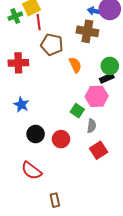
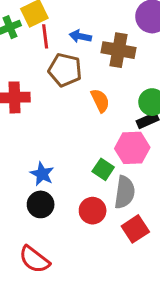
blue arrow: (95, 11) -> (80, 36), moved
blue star: (21, 105) -> (42, 174), moved
gray semicircle: (91, 126) -> (125, 192), size x1.5
red circle: (61, 139) -> (93, 211), moved

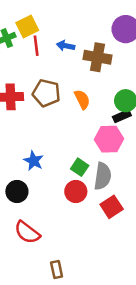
brown pentagon: (65, 70) -> (46, 93), moved
green square: (103, 169) -> (80, 167), moved
black circle: (41, 204) -> (17, 191), moved

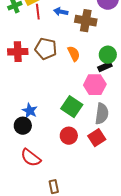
blue star: (34, 161) -> (30, 111), moved
green square: (80, 167) -> (72, 107), size x1.5
gray semicircle: (103, 176) -> (102, 114), moved
red circle: (76, 191) -> (69, 136), moved

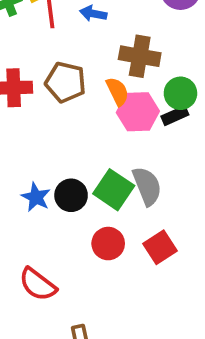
brown cross: (86, 21) -> (140, 56), moved
pink hexagon: (95, 85) -> (138, 112), moved
gray semicircle: (102, 114) -> (147, 186), moved, turned -30
black circle: (23, 126) -> (71, 195), moved

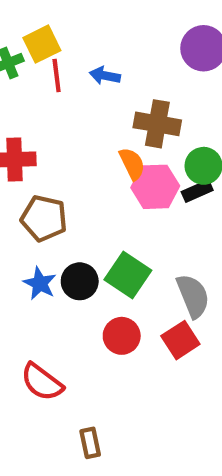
brown pentagon: (65, 82) -> (44, 218), moved
gray semicircle: (147, 186) -> (193, 296), moved

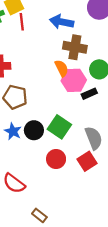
blue arrow: (105, 76) -> (62, 22), moved, size x1.5
black rectangle: (197, 191) -> (89, 94), moved
brown rectangle: (90, 443) -> (39, 215), turned -40

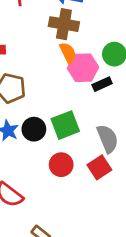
brown cross: (75, 47) -> (64, 24), moved
green square: (59, 127) -> (65, 125), turned 35

